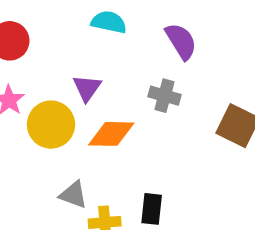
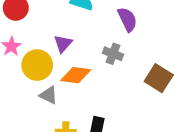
gray triangle: (73, 195) -> (49, 95), moved

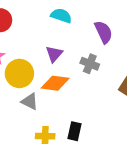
purple triangle: (63, 44) -> (54, 54), moved

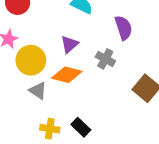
black rectangle: (74, 131) -> (81, 127), turned -66

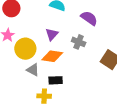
purple semicircle: (124, 28) -> (89, 18), turned -30
black rectangle: (81, 127) -> (56, 80), moved, turned -40

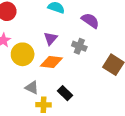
gray triangle: (33, 70) -> (32, 88), moved
black rectangle: (56, 80) -> (65, 93), moved, turned 48

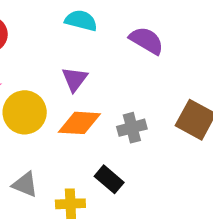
gray cross: (79, 46) -> (132, 128), moved, turned -32
gray triangle: (32, 88) -> (25, 185), moved

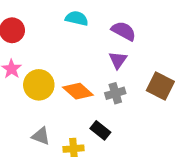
purple triangle: (75, 79) -> (118, 60), moved
orange diamond: (79, 123) -> (78, 91), turned 40

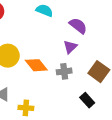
black rectangle: (100, 130) -> (87, 100), moved

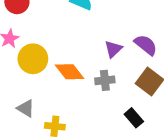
purple semicircle: (78, 26) -> (146, 45), moved

